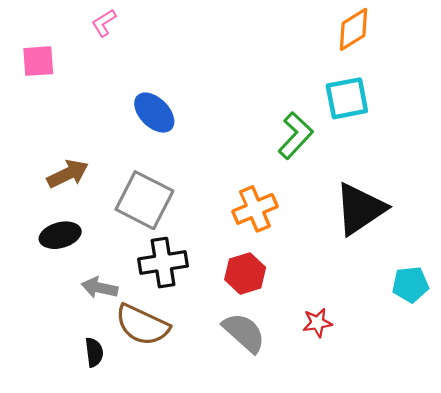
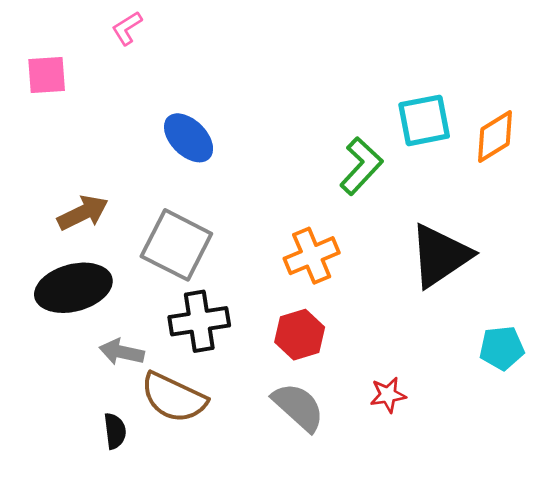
orange diamond: (354, 29) -> (495, 137), moved
black ellipse: (60, 235) -> (73, 288), size x1.5

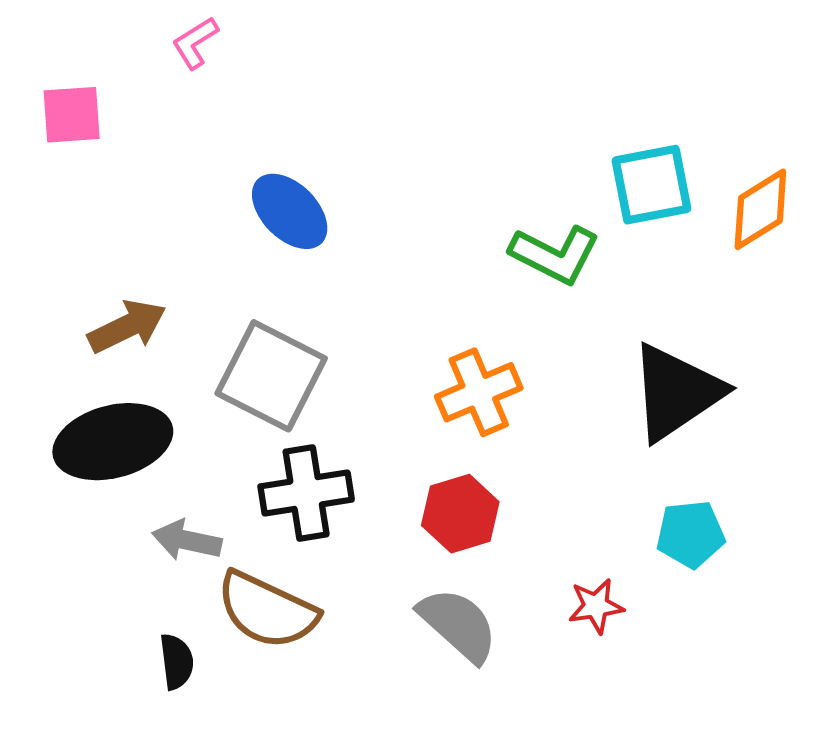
green L-shape: (361, 166) -> (555, 255), turned 74
cyan pentagon: (502, 348) -> (691, 534), moved

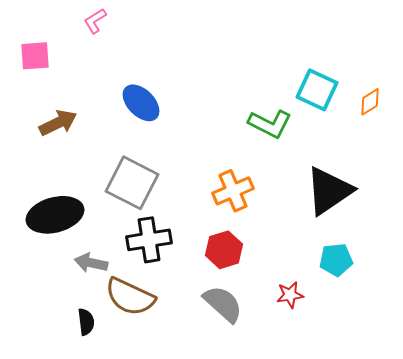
cyan square: (651, 185) -> (317, 90), turned 36
orange diamond: (760, 209) -> (370, 102), size x0.7
brown arrow: (127, 326) -> (58, 123), moved

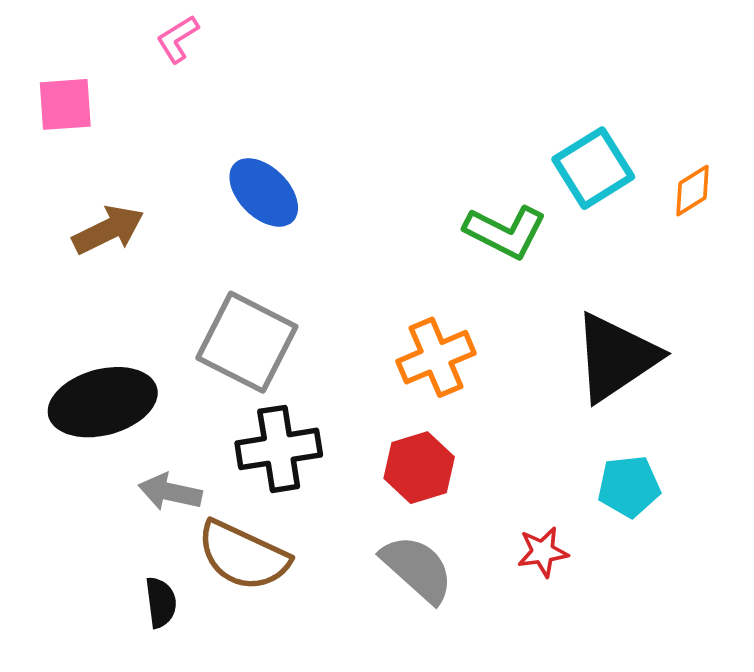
cyan square: (317, 90) -> (593, 168), turned 33

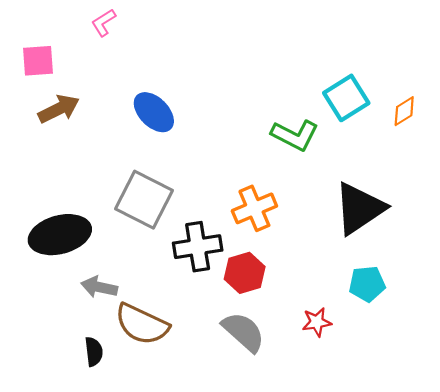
brown arrow: (108, 230) -> (59, 109), moved
black cross: (279, 449) -> (198, 247), moved

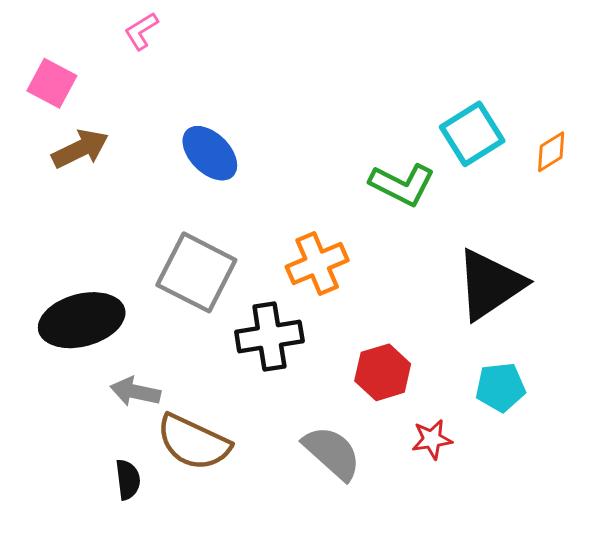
pink square: (38, 61) -> (52, 83), turned 32
orange cross: (254, 208) -> (317, 264), moved
red hexagon: (245, 273) -> (383, 372), moved

